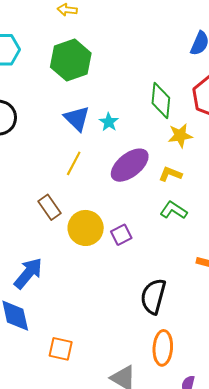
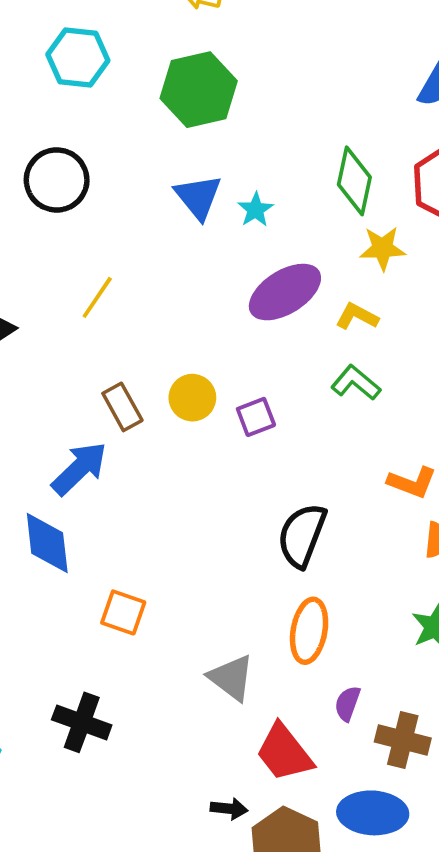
yellow line: (74, 163) -> (97, 297), moved
brown rectangle: (50, 207) -> (122, 407), moved
yellow circle: (86, 228) -> (192, 398), size x0.7

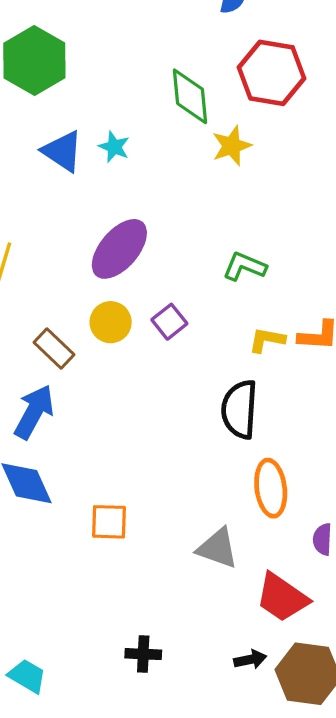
purple ellipse: (285, 292) -> (119, 249), moved
yellow L-shape: (357, 316) -> (267, 340), moved
black cross: (82, 722) -> (143, 654), moved, size x0.7

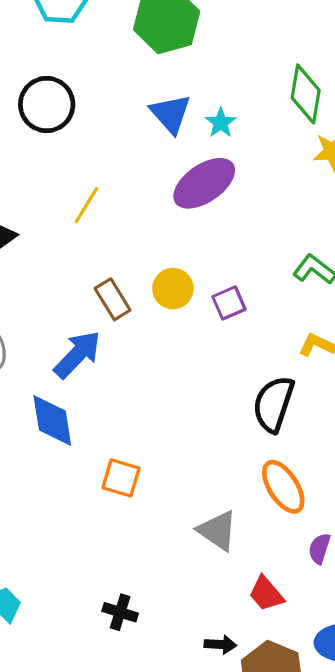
purple ellipse: (119, 249) -> (204, 183), moved
orange ellipse: (271, 488) -> (283, 487), turned -40
red trapezoid: (282, 598) -> (266, 594), size x0.7

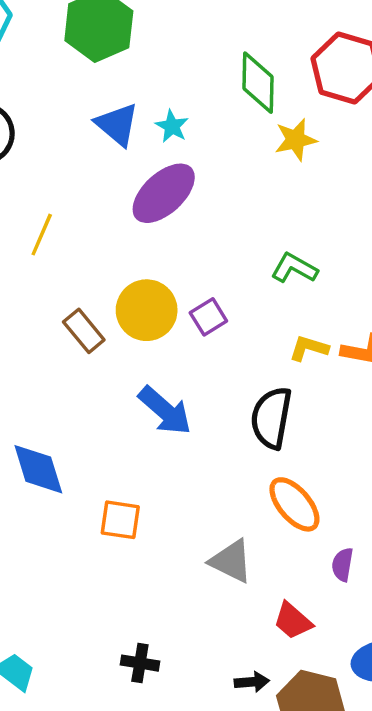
yellow circle: (173, 289) -> (147, 310), size x1.4
blue arrow: (77, 354) -> (165, 411), moved, turned 96

